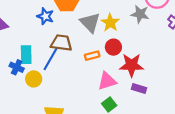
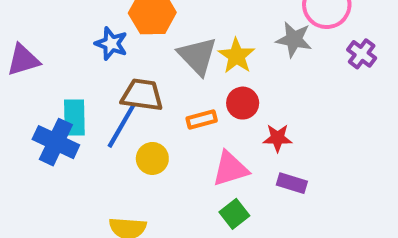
red star: (132, 65) -> (278, 138), size x0.6
blue cross: (17, 67) -> (56, 142), size x1.5
yellow circle: (34, 79) -> (152, 158), moved

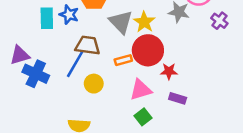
purple triangle: (23, 60) -> (20, 55), moved
red circle: (243, 103) -> (148, 50), size x1.6
cyan rectangle: (74, 117) -> (47, 18), moved

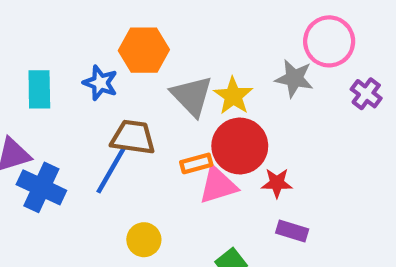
cyan rectangle: (47, 18) -> (39, 89), moved
yellow circle: (94, 84) -> (144, 240), moved
pink triangle: (141, 90) -> (218, 185), moved

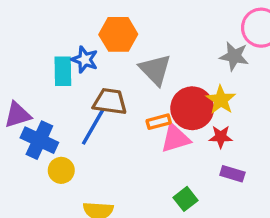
cyan rectangle: (39, 89) -> (63, 71), moved
yellow star: (233, 96) -> (221, 100), moved
yellow circle: (144, 240) -> (61, 170), moved

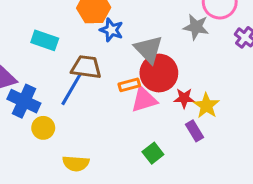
blue star: (85, 60) -> (111, 30), moved
gray triangle: (155, 70) -> (149, 49), moved
cyan rectangle: (63, 71) -> (45, 40), turned -70
yellow star: (221, 100) -> (206, 106), moved
purple rectangle: (232, 174) -> (195, 131), turned 42

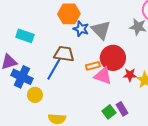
cyan rectangle: (45, 40) -> (25, 36), moved
gray triangle: (149, 49) -> (101, 30), moved
pink triangle: (144, 100) -> (103, 76), turned 36
purple rectangle: (195, 131) -> (122, 109), moved

